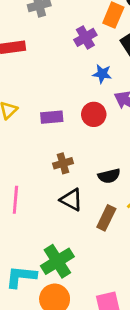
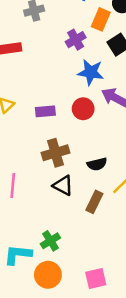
blue star: (102, 74) -> (91, 72), size x1.5
brown cross: (63, 163) -> (55, 153), size x1.5
green cross: (57, 261) -> (50, 241), size x0.7

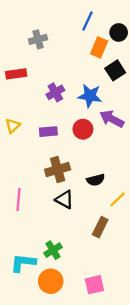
purple cross: (76, 40) -> (55, 92), moved
brown rectangle: (94, 202) -> (100, 227), moved

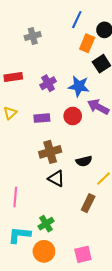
red rectangle: (16, 74) -> (13, 77), moved
pink line: (18, 199) -> (15, 197), moved

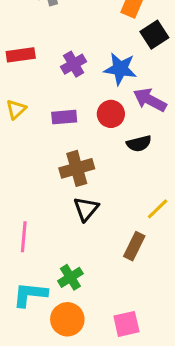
black semicircle: (84, 161) -> (139, 143), moved
black triangle: (56, 179) -> (86, 209), turned 42

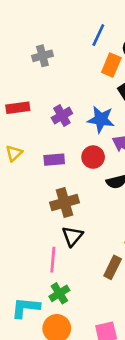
pink line: (24, 237) -> (53, 260), moved

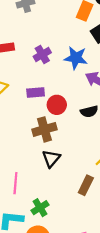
red circle: (93, 157) -> (57, 105), moved
pink line: (53, 260) -> (15, 183), moved

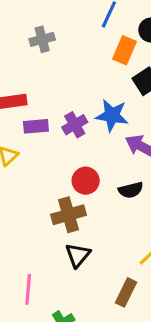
purple cross: (42, 55) -> (75, 125), moved
purple rectangle: (36, 93) -> (36, 126), moved

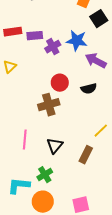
purple rectangle: (36, 126) -> (35, 36), moved
black triangle: (78, 255) -> (55, 146), moved
pink line: (28, 289) -> (25, 140), moved

